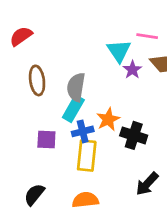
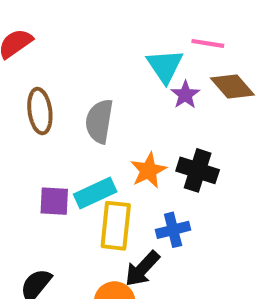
cyan rectangle: (73, 109) -> (95, 193), moved, turned 35
blue cross: (83, 131) -> (173, 230), moved
black cross: (134, 135) -> (198, 170), moved
black arrow: (147, 184) -> (142, 269), moved

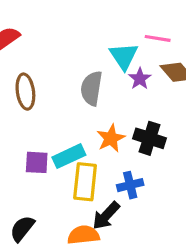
gray semicircle: (99, 121) -> (92, 88), moved

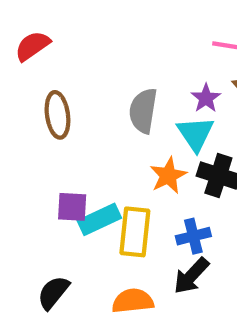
cyan triangle: (124, 56) -> (195, 134), moved
cyan rectangle: (69, 156) -> (99, 219), moved
black arrow: (106, 216) -> (191, 276), moved

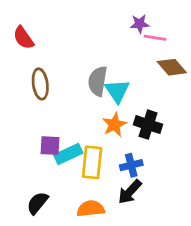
red semicircle: (32, 46) -> (23, 38), turned -90
purple star: (206, 98) -> (140, 24), moved, turned 30
cyan triangle: (195, 134) -> (117, 91), moved

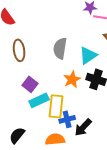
cyan triangle: (117, 91) -> (88, 55), moved, turned 30
purple square: (50, 146) -> (30, 84), moved, turned 35
blue cross: (131, 165) -> (67, 119), moved

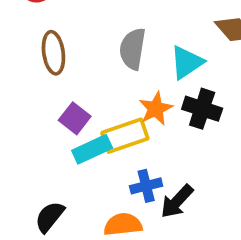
yellow rectangle: (56, 106) -> (125, 136), moved, turned 65

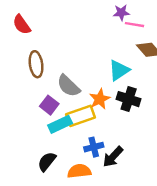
gray semicircle: (133, 49) -> (68, 86), moved, turned -55
black semicircle: (50, 217) -> (47, 162), moved

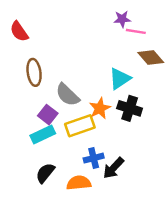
cyan rectangle: (60, 124) -> (43, 134), moved

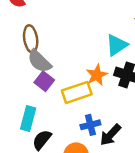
gray semicircle: (68, 95) -> (39, 61), moved
cyan rectangle: (43, 134) -> (28, 119), moved, turned -50

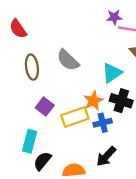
gray semicircle: (39, 61) -> (68, 60), moved
blue cross: (90, 125) -> (103, 123), moved

